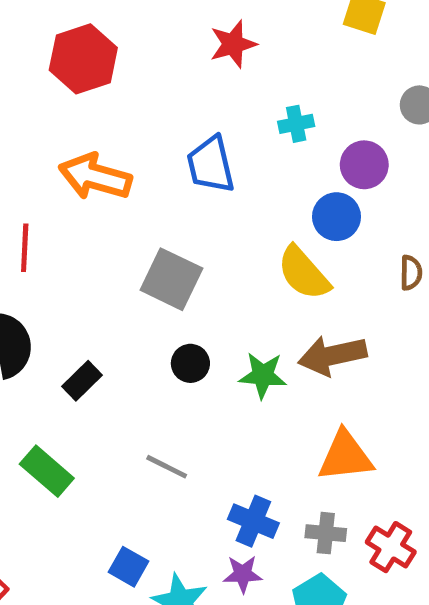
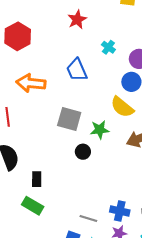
cyan cross: (296, 124) -> (108, 47), turned -32
green star: (263, 375) -> (100, 130), moved
black rectangle: (82, 381) -> (37, 179), moved, turned -35
gray line: (167, 467) -> (88, 219), moved

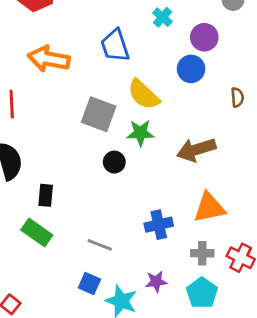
yellow semicircle: (122, 107) -> (144, 94), moved
blue cross: (120, 211) -> (159, 225), moved, turned -30
gray line: (88, 219) -> (100, 245), moved

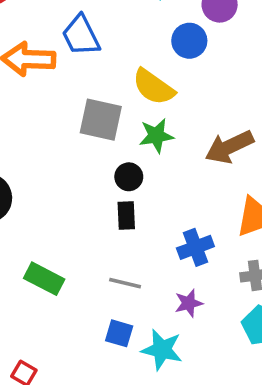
blue trapezoid: (115, 46) -> (81, 36), moved
blue circle: (191, 69) -> (189, 41), moved
black rectangle: (46, 195) -> (126, 215), moved
purple star: (156, 282) -> (189, 303), moved

